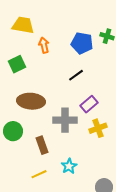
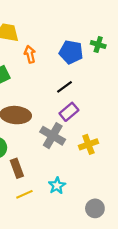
purple rectangle: (89, 104) -> (69, 112), moved
gray cross: (65, 120) -> (53, 136), turned 30
brown rectangle: (42, 145) -> (17, 168), moved

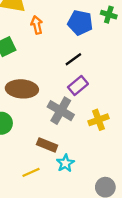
brown rectangle: (17, 168) -> (47, 145), moved, turned -48

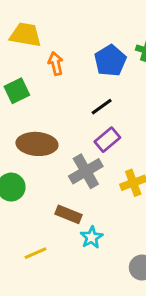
blue pentagon: (80, 23) -> (110, 61), turned 30
gray cross: (61, 111) -> (86, 171), turned 30
yellow line: (31, 172) -> (36, 253), moved

